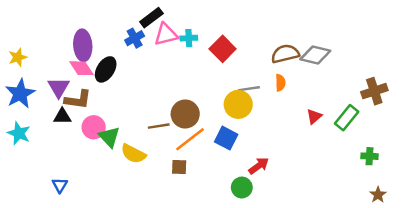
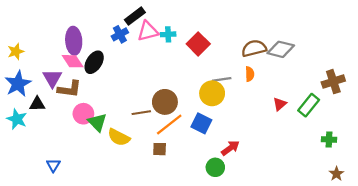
black triangle: (62, 116) -> (37, 104), moved

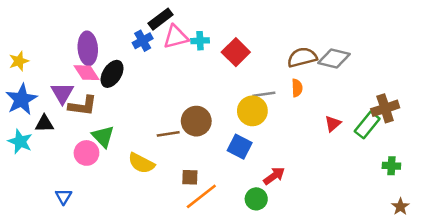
brown cross: (333, 82) -> (385, 108), moved
pink circle: (83, 114) -> (86, 153), moved
green triangle: (97, 122) -> (103, 136), moved
orange line: (169, 124) -> (201, 196), moved

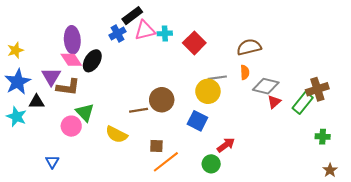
gray diamond: (334, 59) -> (266, 86), moved

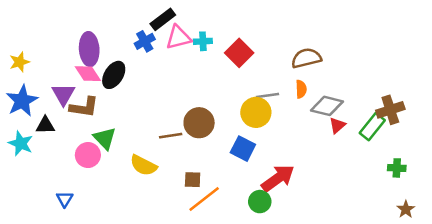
red arrow: (226, 145) -> (278, 178), size x1.5

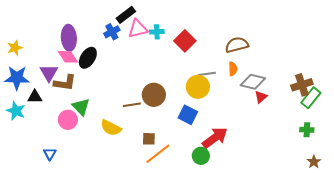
blue star: (22, 101) -> (17, 78), turned 30
green rectangle: (372, 127) -> (311, 98), moved

